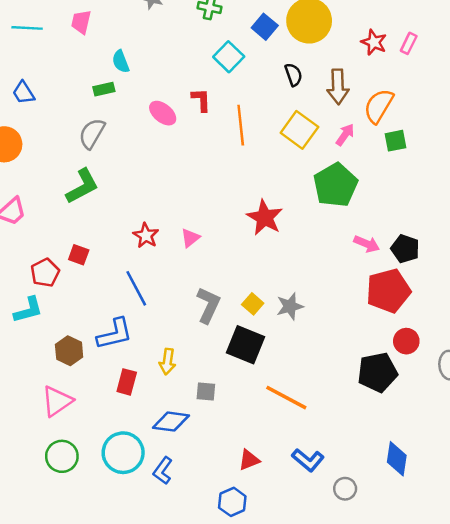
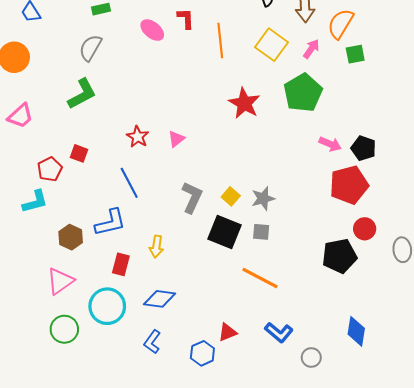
red star: (265, 218) -> (244, 103), moved
gray square: (206, 392) -> (261, 232), moved
cyan circle: (123, 453) -> (107, 306), moved
blue hexagon: (232, 502) -> (202, 353), moved

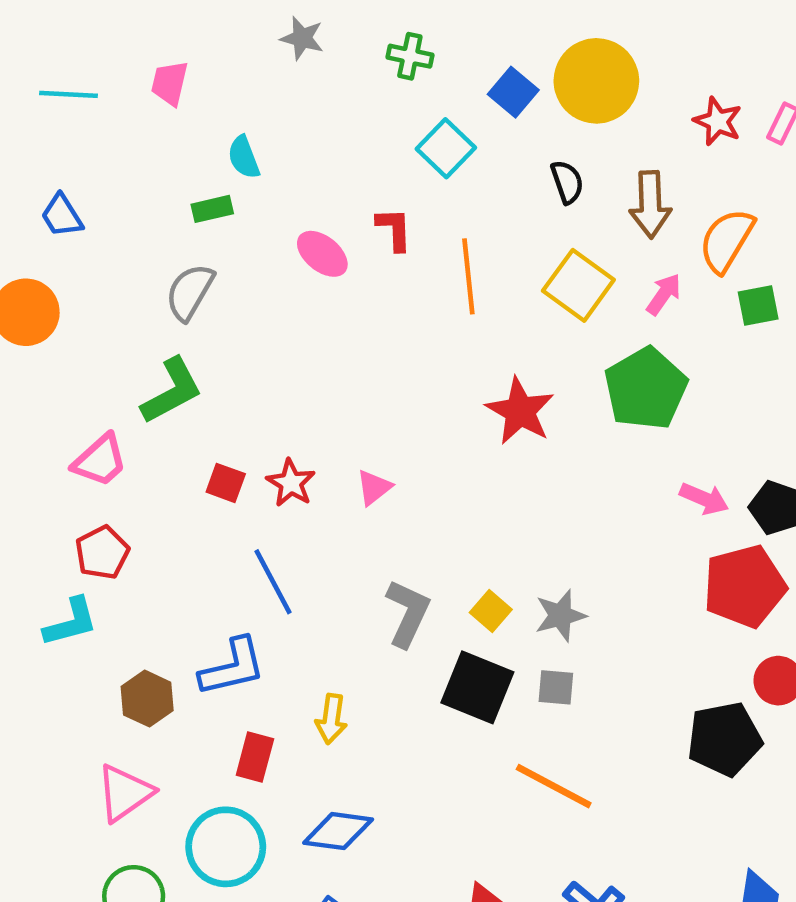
pink trapezoid: (20, 116) -> (100, 460), moved
red square: (79, 153) -> (226, 483), moved

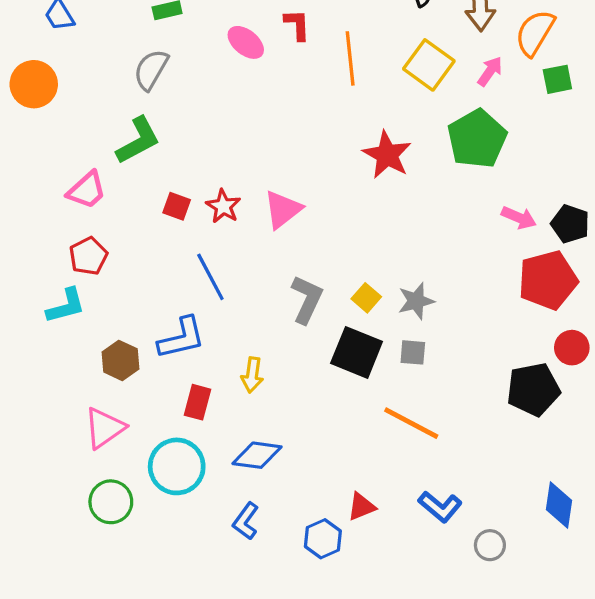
pink triangle: (374, 487) -> (283, 209), size x1.5

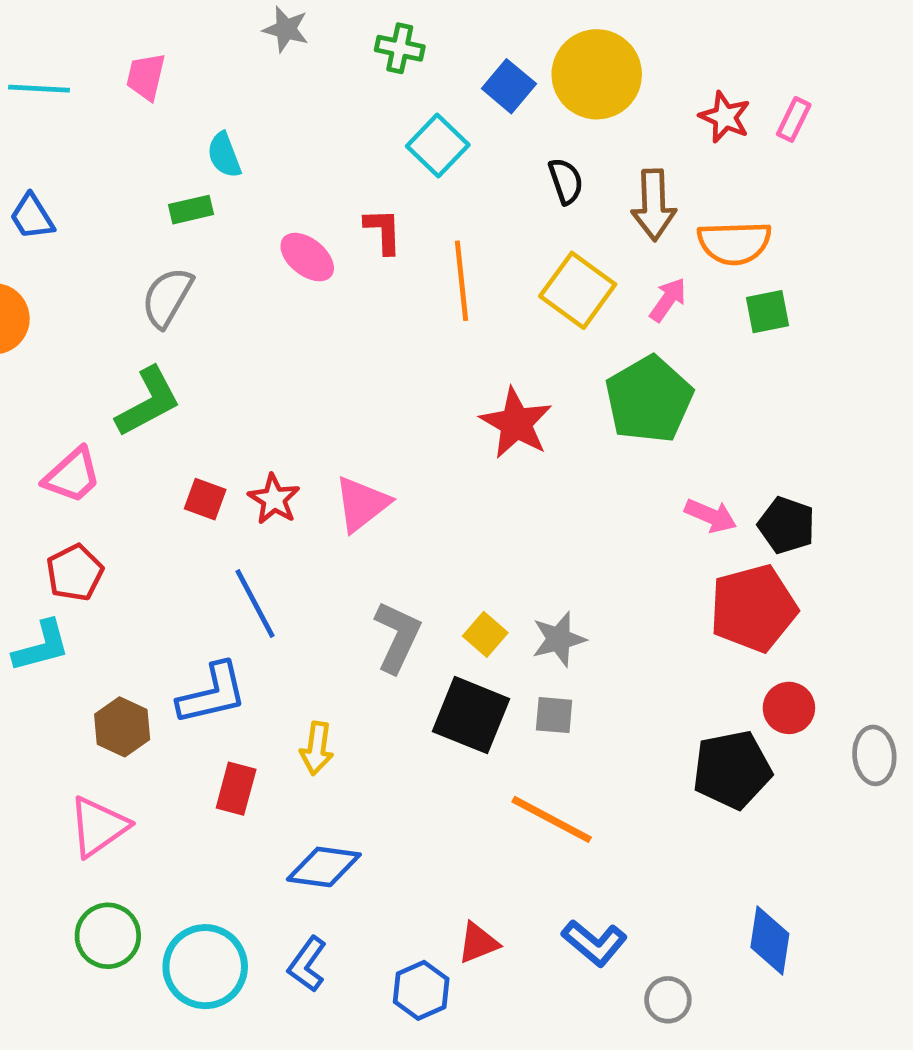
orange semicircle: (535, 33) -> (734, 243), turned -123
cyan circle: (177, 466) -> (205, 967), moved

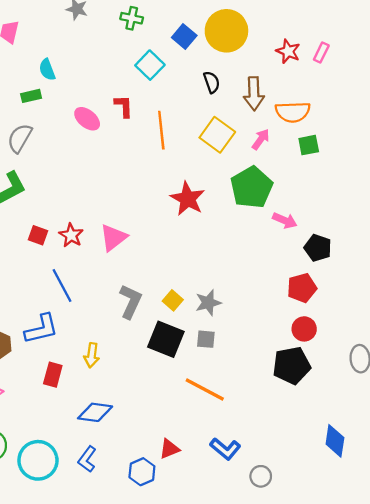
pink arrow: (711, 516) -> (285, 220), moved
red pentagon: (753, 608) -> (302, 288), size x0.7
red circle: (789, 708) -> (304, 329), moved
blue diamond: (770, 941) -> (335, 441), moved

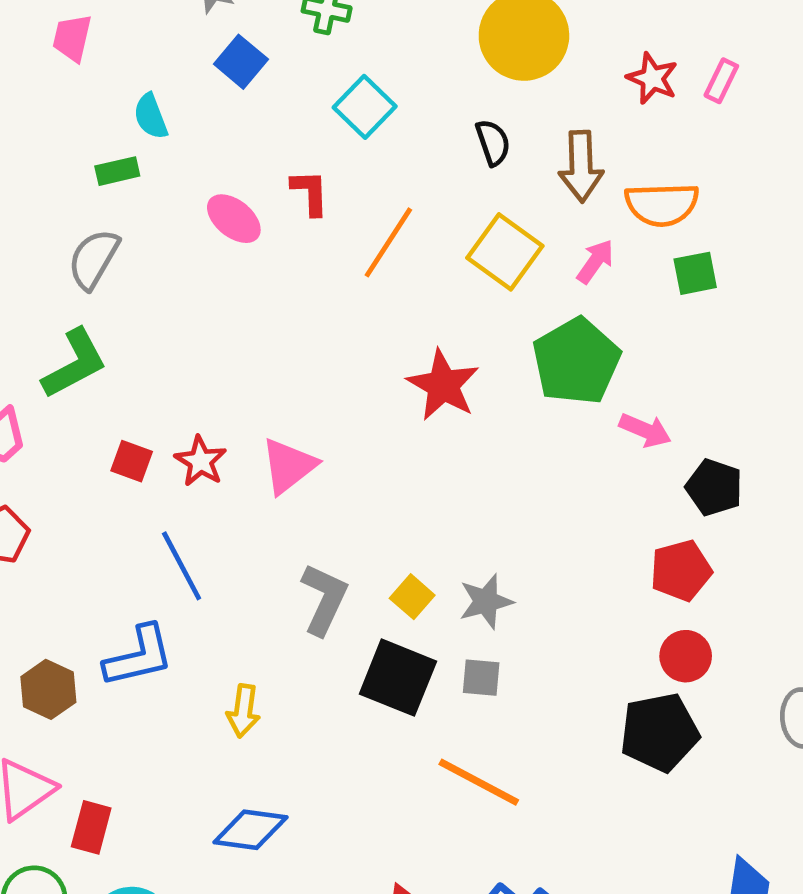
blue square: (184, 37) -> (241, 62), moved
orange line: (161, 130) -> (388, 242), turned 39
red rectangle: (53, 375) -> (91, 827), moved

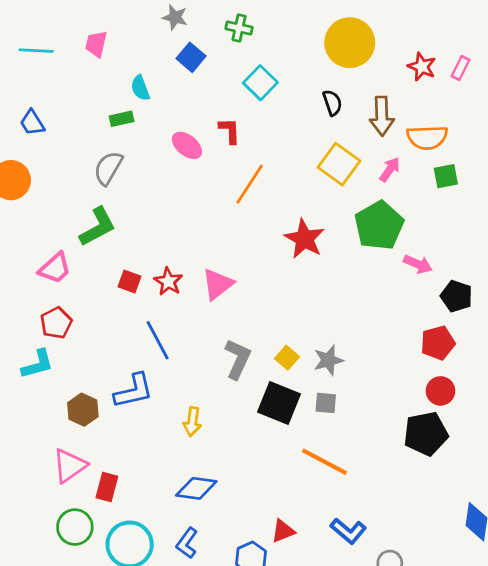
orange line: (388, 242) -> (250, 184), moved

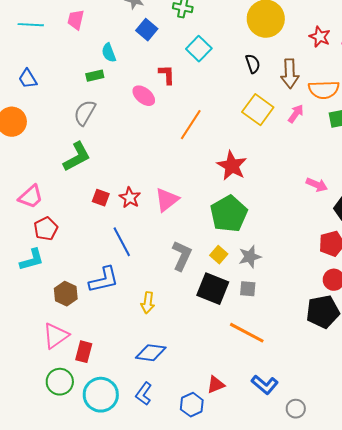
red L-shape: (230, 131) -> (167, 75), moved
green pentagon: (379, 225) -> (229, 214), moved
pink trapezoid: (55, 268) -> (31, 197), moved

